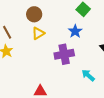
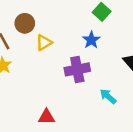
brown circle: (34, 14) -> (25, 23), moved

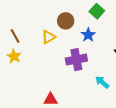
brown circle: (25, 23) -> (66, 21), moved

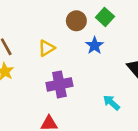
brown circle: (66, 21) -> (76, 21), moved
purple cross: (76, 60) -> (59, 84), moved

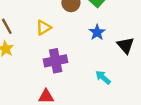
blue star: (95, 45) -> (97, 32), moved

